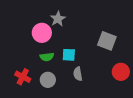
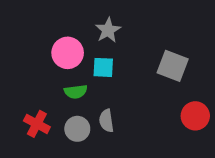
gray star: (58, 19) -> (108, 30), moved
cyan square: (69, 55) -> (103, 67), moved
gray semicircle: (78, 74) -> (106, 121), moved

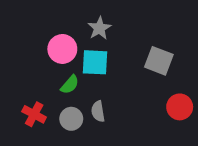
cyan square: (103, 67) -> (95, 62), size x1.4
green semicircle: (76, 92) -> (70, 85), turned -42

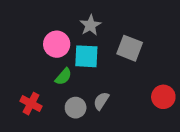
gray square: (159, 61) -> (130, 48), moved
gray semicircle: (98, 111) -> (101, 101), moved, turned 42
gray circle: (71, 119) -> (76, 108), moved

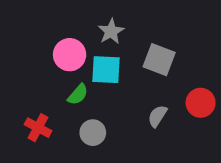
red circle: (163, 97) -> (201, 103), moved
gray semicircle: (101, 101) -> (157, 116), moved

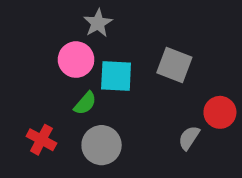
gray star: (111, 31) -> (98, 23), moved
gray semicircle: (157, 116) -> (189, 138), moved
gray circle: (93, 133) -> (102, 145), size x1.4

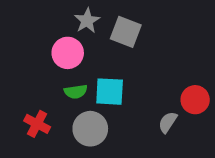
gray square: (174, 65) -> (126, 32), moved
cyan square: (116, 76) -> (110, 92), moved
green semicircle: (85, 103) -> (76, 92), turned 40

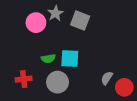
pink circle: (68, 53) -> (36, 23), moved
red circle: (195, 100) -> (124, 87), moved
red cross: (37, 124) -> (24, 79), turned -35

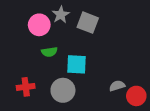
green semicircle: (48, 59) -> (49, 52), moved
gray semicircle: (107, 78) -> (117, 86), turned 40

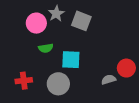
red circle: (136, 96) -> (126, 68), moved

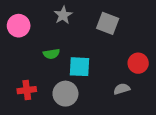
gray square: (81, 21) -> (108, 23), moved
pink circle: (36, 23) -> (19, 26), moved
red circle: (126, 68) -> (138, 63), moved

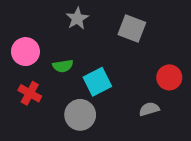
pink circle: (19, 26) -> (25, 52), moved
cyan square: (80, 67) -> (97, 82), turned -30
red cross: (27, 90) -> (30, 93), moved, turned 36

